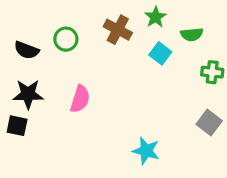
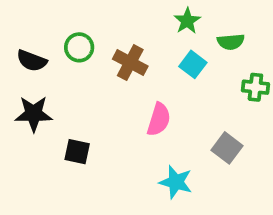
brown cross: (118, 30) -> (130, 63), moved
pink semicircle: (80, 99) -> (159, 119), moved
gray square: (209, 123) -> (227, 148), moved
black square: (17, 126) -> (77, 152), moved

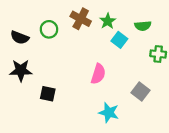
green star: (187, 21) -> (108, 21), moved
brown cross: (130, 63) -> (81, 19), moved

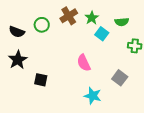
brown cross: (81, 19) -> (69, 16), turned 30
black star: (21, 70) -> (18, 60), turned -30
pink semicircle: (98, 74) -> (84, 63), turned 138

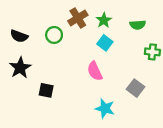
green circle: (42, 25) -> (54, 35), moved
cyan square: (102, 34) -> (105, 43), moved

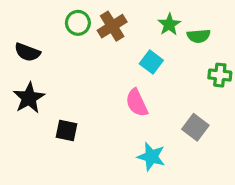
green star: (104, 20) -> (169, 24), moved
green circle: (54, 35) -> (78, 23), moved

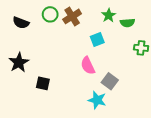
black semicircle: (27, 52) -> (21, 23), moved
cyan square: (151, 62) -> (97, 39), turned 32
gray square: (195, 127) -> (110, 81), moved

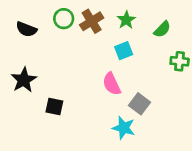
green star: (109, 15) -> (126, 20), moved
green semicircle: (127, 23) -> (162, 29), turned -40

